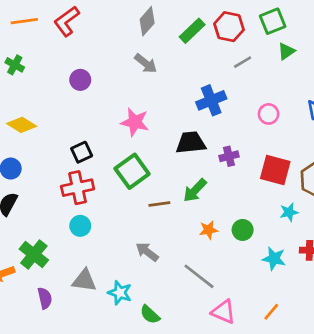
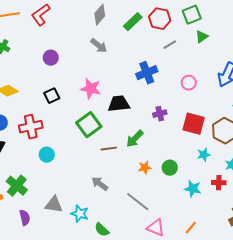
black trapezoid: (191, 143) -> (119, 104), moved
black square: (82, 152) -> (52, 96), moved
red cross: (78, 188) -> (31, 127), moved
cyan circle: (80, 226) -> (47, 155), moved

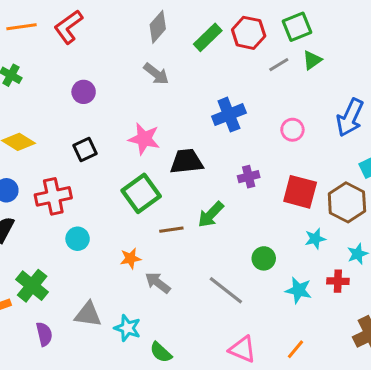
gray line: (170, 45) -> (279, 65), moved
orange star: (145, 168) -> (131, 258), moved
gray line: (138, 202) -> (226, 290), moved

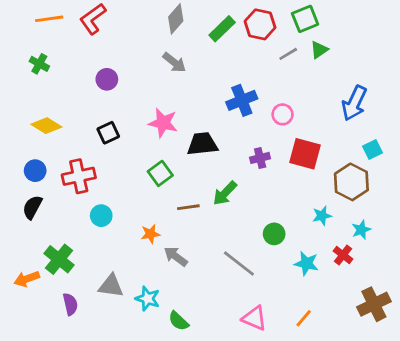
pink circle: (292, 130) -> (283, 114), moved
red square: (300, 192) -> (305, 154), moved
green square: (141, 193) -> (160, 173), size x0.7
red cross: (338, 281) -> (343, 255), turned 36

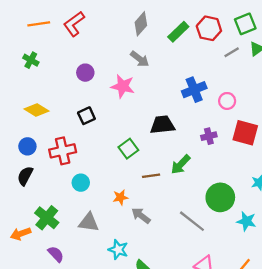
pink star: (163, 123) -> (123, 86), moved
green circle: (274, 234) -> (220, 197), size x1.6
gray triangle: (111, 286) -> (89, 222), moved
purple semicircle: (70, 304) -> (56, 254), turned -30

